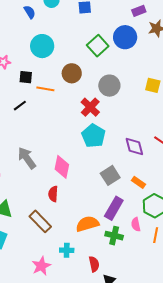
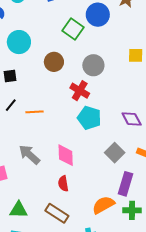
orange line: (45, 89) -> (34, 112), moved

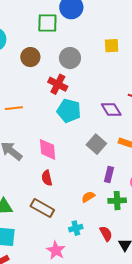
green square: (73, 29) -> (47, 23), turned -30
purple rectangle: (126, 184) -> (109, 174), size x0.7
orange semicircle: (103, 205) -> (88, 197), size x0.6

